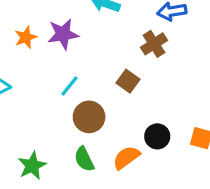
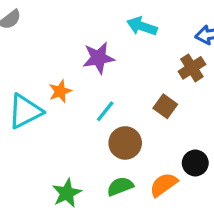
orange star: (26, 37) -> (60, 91), moved
green semicircle: (84, 159) -> (120, 186), turned 95

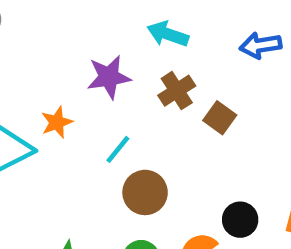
brown cross: (192, 68) -> (177, 91), moved
brown square: (165, 106) -> (220, 118), moved

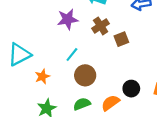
brown square: (220, 118) -> (121, 39), turned 32
orange star: (57, 122) -> (42, 76), moved

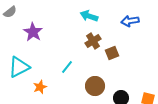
purple star: (68, 19) -> (33, 32), moved, turned -30
brown circle: (85, 75) -> (95, 86), moved

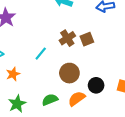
brown cross: (93, 41) -> (67, 38), moved

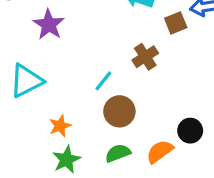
brown square: (87, 39) -> (176, 23), moved
brown circle: (69, 73) -> (119, 111), moved
orange star: (13, 74) -> (60, 126), moved

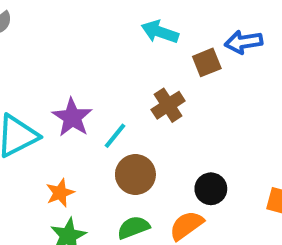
purple star: (49, 25) -> (72, 117), moved
black circle: (190, 131) -> (211, 189), moved

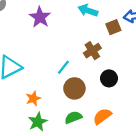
purple star: (72, 117) -> (40, 17), moved
black circle: (211, 189) -> (109, 78), moved

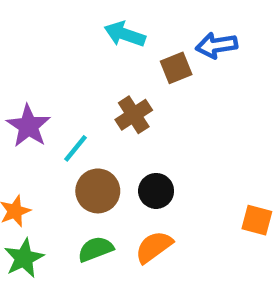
purple star: (40, 17) -> (28, 126), moved
black circle: (109, 78) -> (156, 191), moved

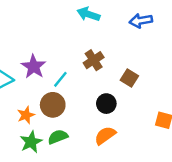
brown square: (176, 68) -> (129, 78), moved, turned -36
brown circle: (98, 191) -> (53, 105), moved
green semicircle: (96, 249) -> (58, 137), moved

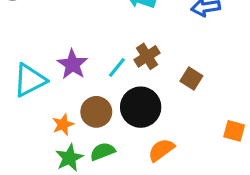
cyan line: (60, 79) -> (117, 67), moved
black circle: (106, 104) -> (141, 107), moved, size x1.6

